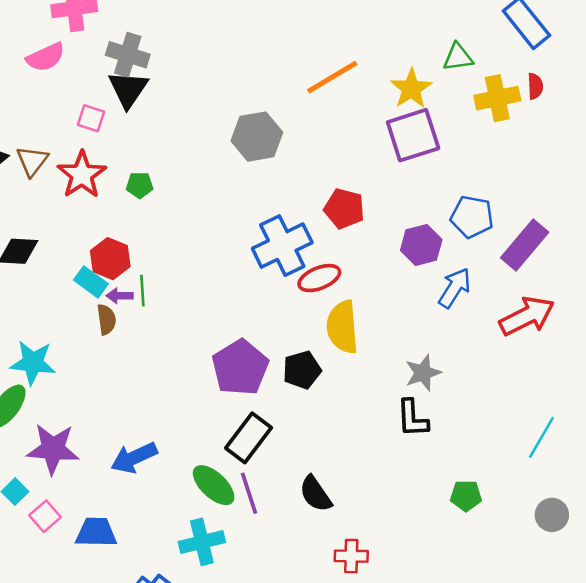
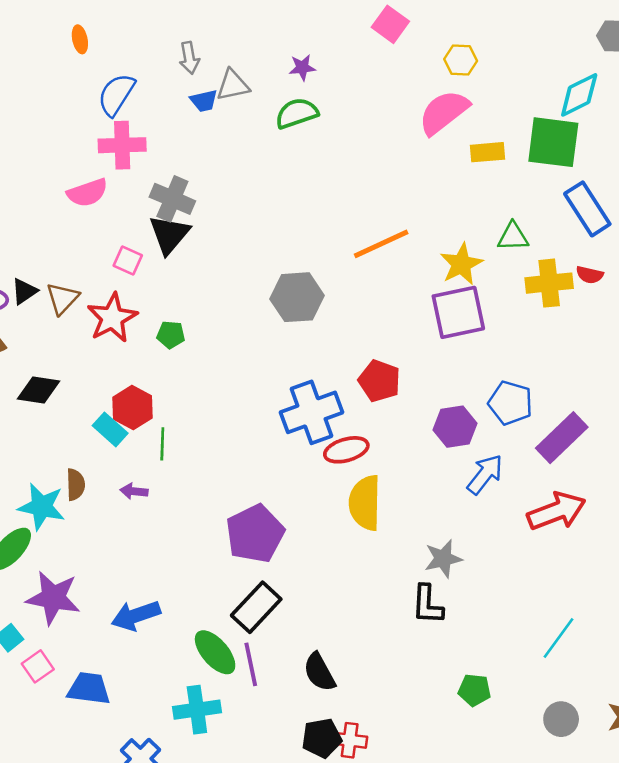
red semicircle: (535, 86) -> (590, 275), turned 100
purple arrow: (120, 296) -> (134, 491), moved
brown semicircle: (106, 319) -> (75, 485), moved
black pentagon: (302, 370) -> (322, 738), moved

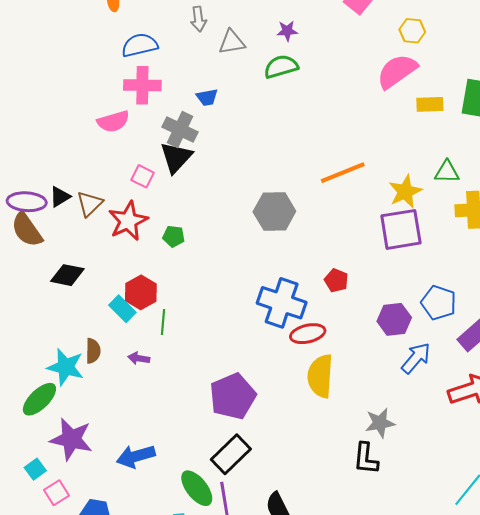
blue semicircle: (116, 95) -> (140, 45), turned 42
blue trapezoid: (204, 101) -> (207, 97), moved
red pentagon: (379, 381) -> (336, 280), size x0.7
blue cross: (311, 412) -> (282, 303), turned 36

